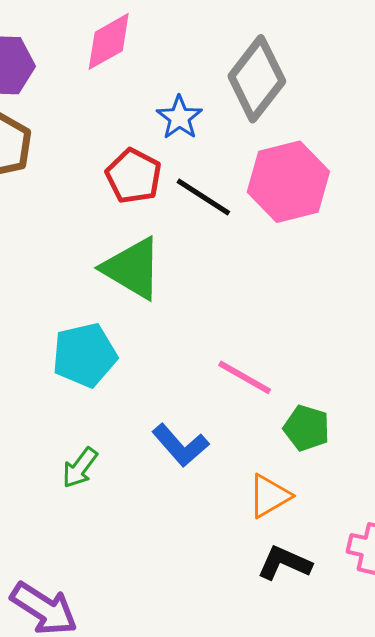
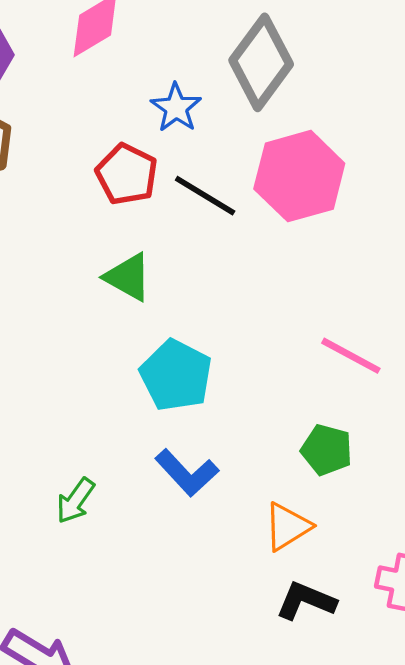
green triangle: (132, 268) -> (128, 277), size x0.7
cyan pentagon: (85, 355) -> (176, 375), moved, turned -30
pink line: (245, 377) -> (351, 356), moved

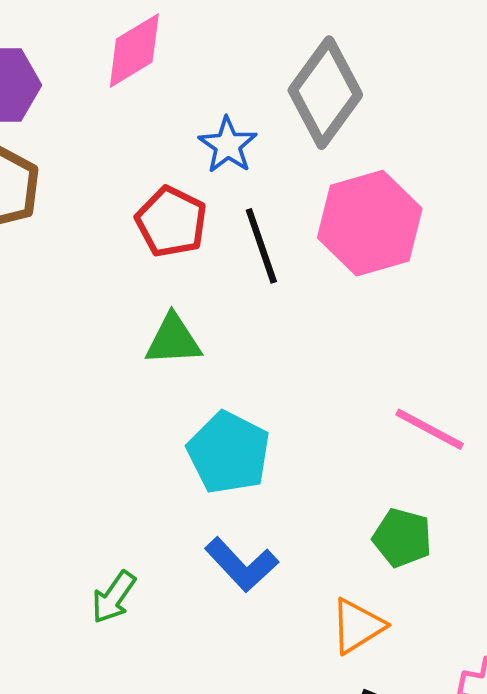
black line: (205, 196) -> (261, 246), turned 40
green triangle: (128, 277) -> (173, 340), turned -32

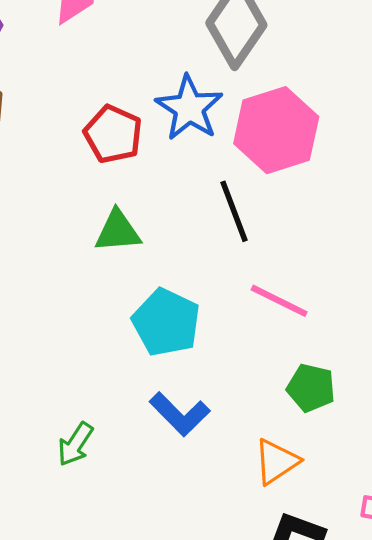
blue star: (228, 145) -> (189, 108), moved, size x1.4
black line: (261, 246) -> (234, 211), moved
pink line: (430, 429) -> (279, 301), moved

